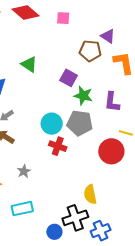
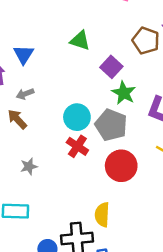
green triangle: (29, 64) -> (80, 41), moved, turned -30
red circle: (111, 151) -> (121, 166), moved

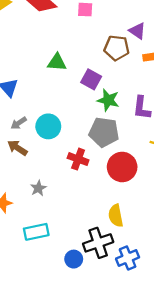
cyan circle: (77, 117) -> (48, 126), moved

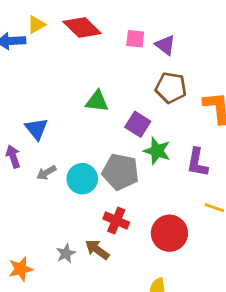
purple triangle: (137, 31) -> (165, 45), moved
gray pentagon: (104, 132) -> (121, 172), moved
brown arrow: (17, 148) -> (97, 250), moved

